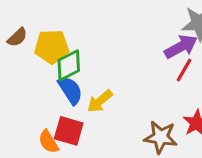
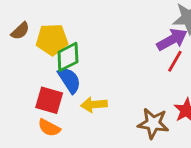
yellow arrow: (100, 101) -> (94, 105), moved, turned 35
red square: (69, 131) -> (49, 100), moved
orange semicircle: (48, 142) -> (49, 128), turned -30

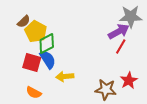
brown semicircle: (20, 31) -> (24, 22), moved
yellow pentagon: (52, 40) -> (36, 32), turned 30
red square: (49, 100) -> (32, 63), moved

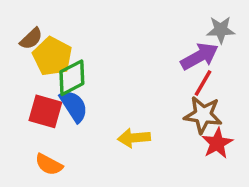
gray star: (131, 17) -> (221, 30), size x0.7
yellow arrow: (65, 77) -> (134, 138), moved
brown star: (106, 90) -> (203, 115), moved

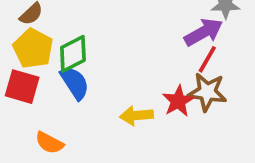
yellow pentagon: (52, 56) -> (33, 48), moved
red square: (45, 111) -> (22, 87), moved
red star: (217, 143) -> (178, 101), moved

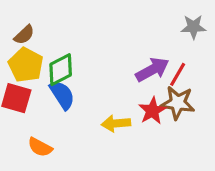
purple arrow: (204, 32) -> (152, 70), moved

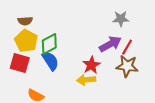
gray star: (193, 27) -> (121, 19), moved
brown semicircle: (24, 35) -> (25, 21), turned 40
red star: (152, 111) -> (91, 65), moved

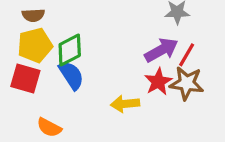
yellow pentagon: (26, 41) -> (35, 45), turned 30
red star: (91, 65) -> (158, 82), moved

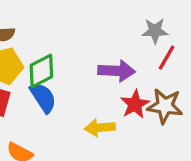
purple arrow: (161, 50) -> (117, 71), moved, turned 32
red line: (187, 55) -> (167, 58), moved

